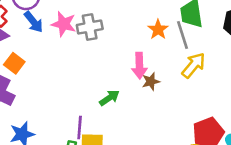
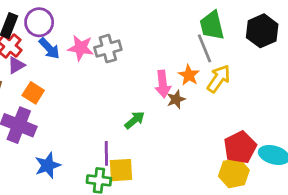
orange star: (158, 30) -> (189, 75), moved

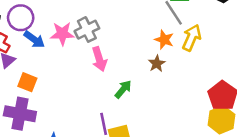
pink arrow: (163, 84) -> (99, 59), moved

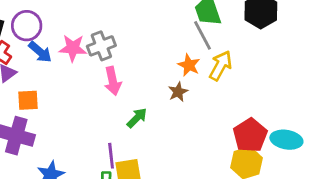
orange square: (27, 82) -> (28, 100), turned -30

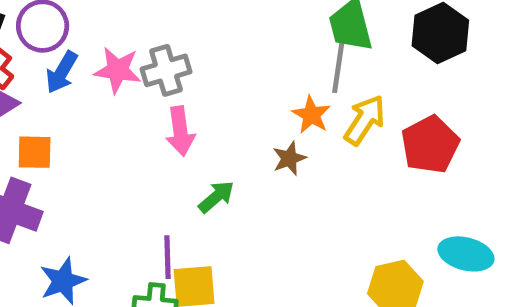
gray line: (203, 35) -> (338, 66), turned 32
blue arrow: (40, 52) -> (62, 72), turned 75
red pentagon: (250, 135) -> (430, 145), moved

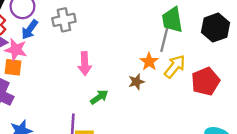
pink star: (118, 70) -> (16, 50), moved
gray cross: (166, 70) -> (64, 20), moved

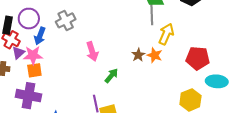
orange star: (149, 62) -> (155, 55), moved
red pentagon: (205, 81) -> (198, 58), moved, turned -30

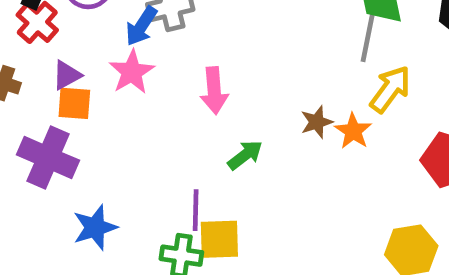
blue arrow: (40, 36) -> (141, 26), moved
purple triangle: (18, 53) -> (67, 75), moved
pink star: (33, 55) -> (132, 72), moved, turned 30

